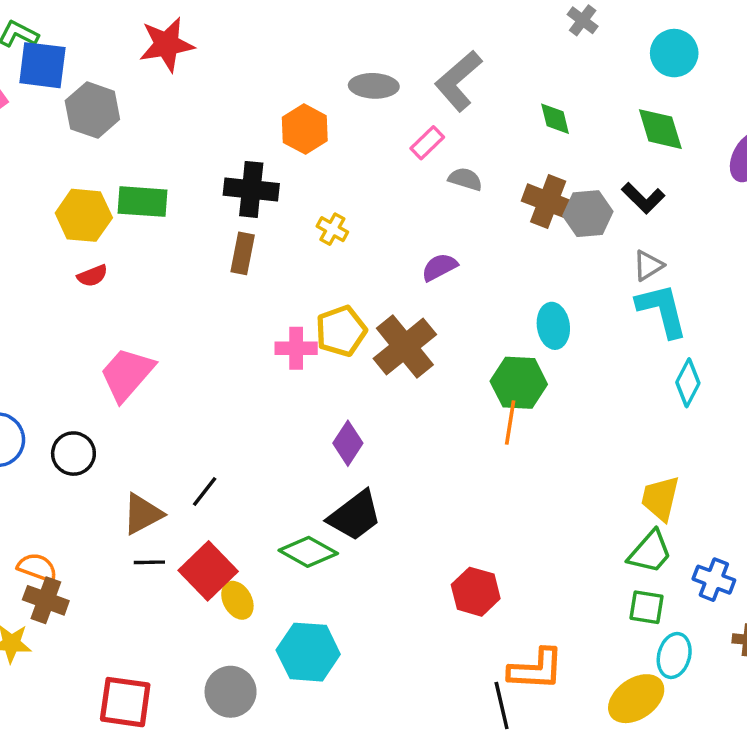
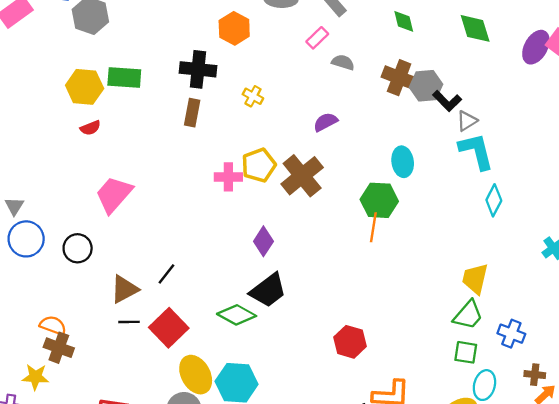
black L-shape: (643, 198) -> (447, 101), moved
yellow ellipse: (237, 600) -> (196, 375), moved, size x1.5

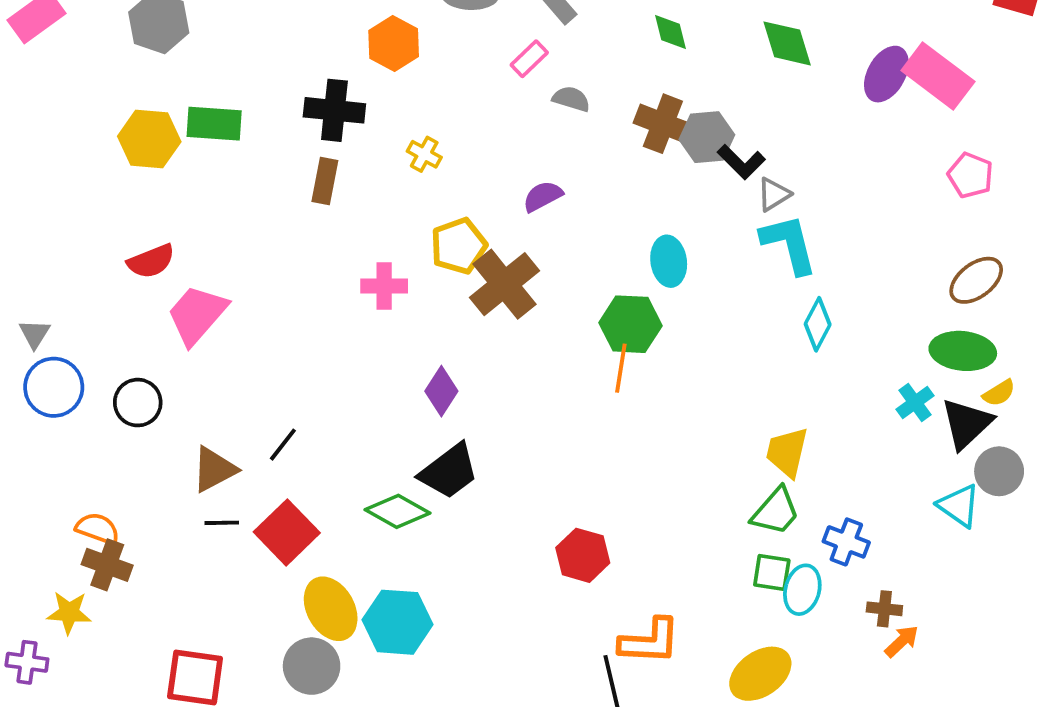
red semicircle: (90, 128) -> (151, 261), moved, size x1.4
yellow pentagon: (259, 165) -> (459, 246), moved
cyan ellipse: (484, 385) -> (802, 590), moved

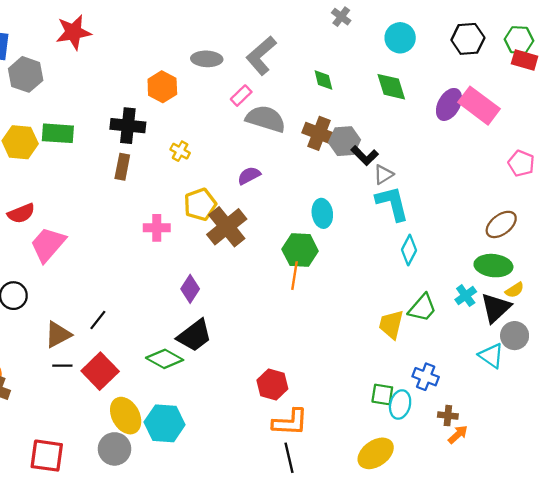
gray semicircle: (571, 99) -> (266, 119), size x1.8
pink pentagon: (970, 175) -> (521, 163), moved
green trapezoid: (776, 511) -> (422, 308), moved
orange L-shape: (650, 641) -> (290, 422), moved

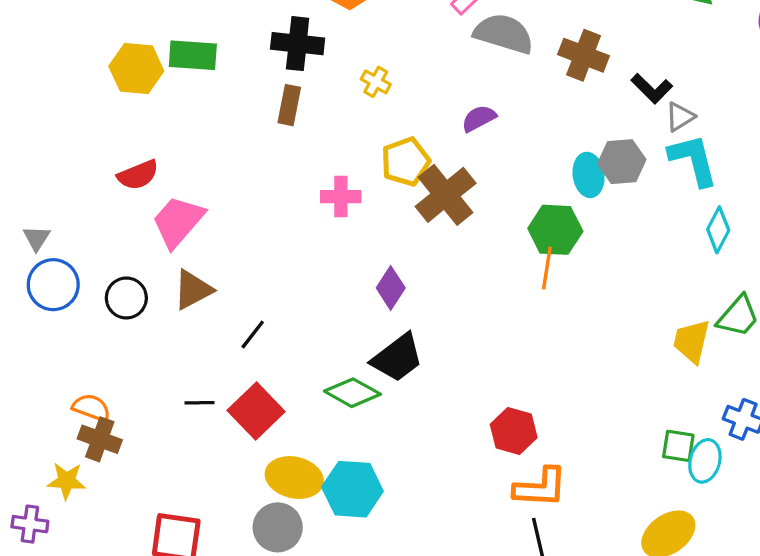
gray hexagon: (345, 141) -> (622, 162), moved
brown triangle: (58, 334) -> (193, 290), moved
yellow ellipse: (126, 416) -> (294, 478), turned -48

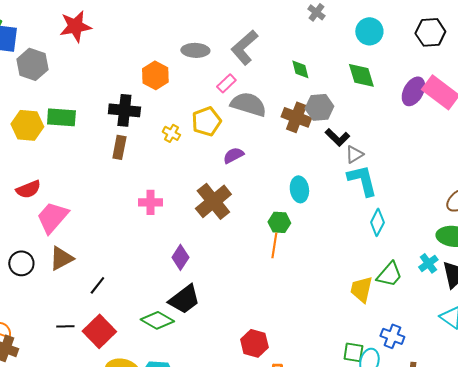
yellow pentagon: (406, 162) -> (206, 121), moved
gray hexagon: (622, 162) -> (319, 107), moved
green hexagon: (555, 230) -> (279, 222), size x0.7

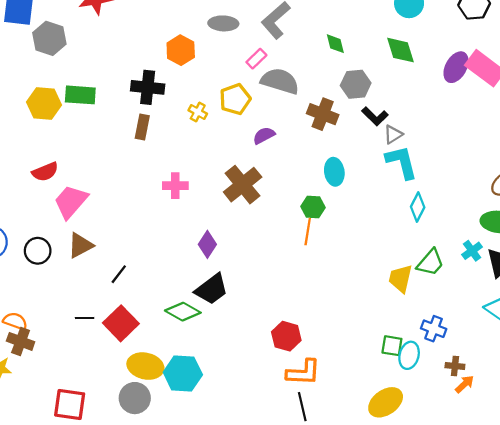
brown cross: (296, 117) -> (323, 114), moved

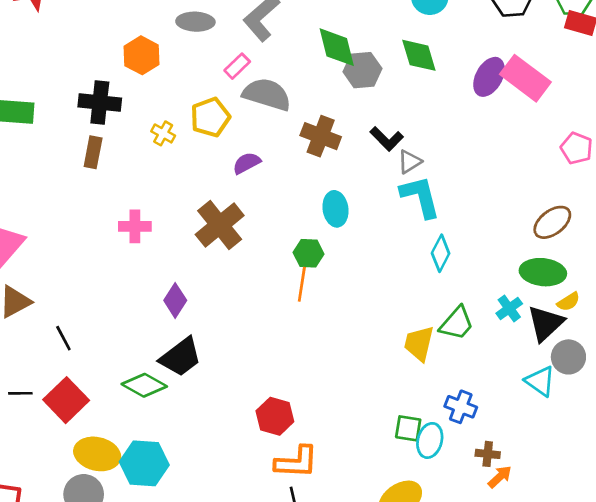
green diamond: (335, 44) -> (337, 47), size x1.6
gray hexagon: (356, 84) -> (362, 70), moved
black line: (119, 274) -> (63, 338), turned -66

